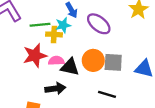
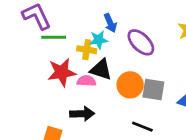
green line: (40, 25) -> (54, 37), moved
black triangle: (70, 67) -> (101, 70), moved

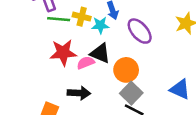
yellow cross: (87, 50) -> (82, 17), moved
pink semicircle: (86, 81) -> (86, 63), turned -30
gray square: (153, 90) -> (131, 93), moved, turned 30

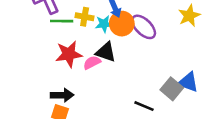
orange circle: (126, 70) -> (122, 24), moved
black arrow: (79, 93) -> (62, 95), moved
gray square: (131, 93) -> (172, 89), moved

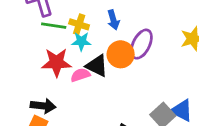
cyan star: (104, 24) -> (81, 41), moved
orange circle: (122, 24) -> (121, 54), moved
purple ellipse: (144, 27) -> (141, 44), turned 64

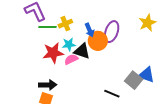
blue arrow: (113, 20) -> (90, 30), moved
yellow cross: (79, 24) -> (65, 24), turned -32
cyan star: (81, 41) -> (69, 44), moved

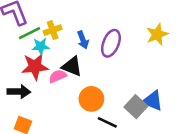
green line: (48, 27) -> (29, 33), turned -30
orange circle: (98, 41) -> (91, 99), moved
cyan star: (69, 44) -> (41, 46), moved
black arrow: (48, 85) -> (19, 92), moved

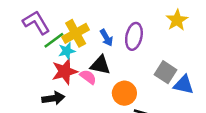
yellow cross: (53, 30) -> (76, 33), size x1.5
pink semicircle: (58, 76) -> (88, 77), turned 70
gray square: (136, 107) -> (166, 72), moved

